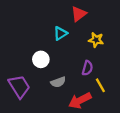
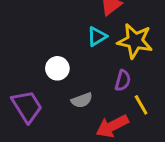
cyan triangle: (60, 33) -> (97, 36), moved
yellow star: (96, 40) -> (135, 41), size x1.6

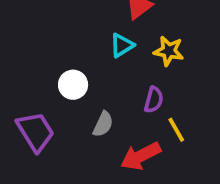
yellow star: (135, 41) -> (169, 51), size x0.7
gray semicircle: (82, 100) -> (103, 124), turned -45

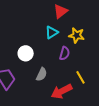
purple semicircle: (154, 100) -> (65, 53), moved

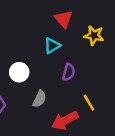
red triangle: (61, 11) -> (64, 19), turned -35
yellow star: (77, 35) -> (94, 35), moved

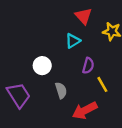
gray semicircle: (39, 99) -> (61, 90), turned -42
yellow line: (89, 103) -> (102, 84), moved

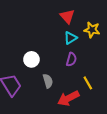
cyan triangle: (73, 41) -> (70, 38), moved
yellow line: (102, 84) -> (88, 83), moved

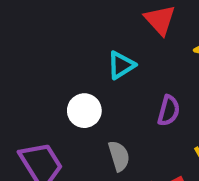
cyan triangle: (70, 38) -> (121, 65), moved

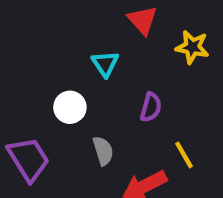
cyan triangle: (121, 65) -> (105, 64), turned -32

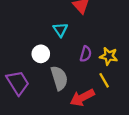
yellow star: (192, 47) -> (109, 56), moved
gray semicircle: (103, 151) -> (59, 78), size x1.5

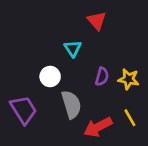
yellow line: (104, 80) -> (130, 118), moved

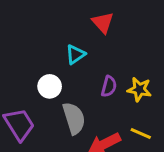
cyan triangle: (73, 49) -> (75, 54), turned 30
yellow line: (130, 118) -> (141, 134), turned -36

